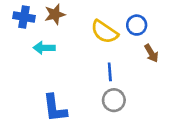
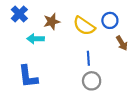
brown star: (55, 14) -> (52, 22), moved
blue cross: (24, 17) -> (19, 14), turned 35
blue L-shape: (55, 108) -> (28, 77), moved

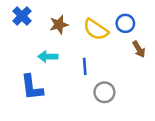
cyan arrow: (36, 39) -> (48, 57), moved
blue line: (88, 58) -> (85, 66), moved

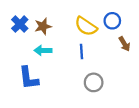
blue cross: (22, 16) -> (20, 24), moved
brown star: (59, 25) -> (43, 26), moved
blue line: (85, 66) -> (81, 52), moved

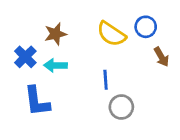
blue cross: (20, 24) -> (25, 57), moved
blue line: (81, 52) -> (106, 80), moved

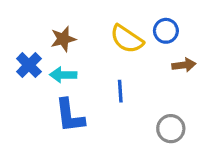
brown arrow: (161, 57) -> (184, 65), turned -66
blue L-shape: (37, 101) -> (70, 116), moved
gray circle: (121, 107) -> (171, 129), moved

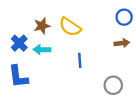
blue circle: (166, 31) -> (124, 17), moved
yellow semicircle: (127, 39) -> (70, 27), moved
blue L-shape: (70, 116) -> (18, 77), moved

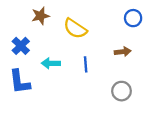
brown star: (42, 26) -> (40, 16), moved
brown arrow: (122, 43) -> (123, 52), moved
cyan arrow: (42, 50) -> (51, 63), moved

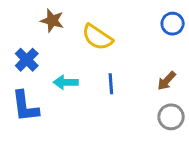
brown star: (40, 16) -> (52, 21), turned 30
brown arrow: (123, 52) -> (167, 81), moved, turned 140
gray circle: (121, 91) -> (171, 117), moved

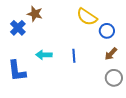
blue circle: (173, 24) -> (107, 31), moved
yellow semicircle: (97, 37) -> (87, 17), moved
blue cross: (27, 60) -> (18, 28), moved

